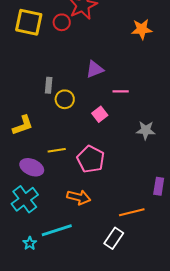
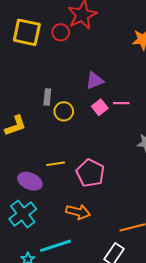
pink square: (100, 114) -> (100, 107), moved
yellow L-shape: (23, 125) -> (16, 126), moved

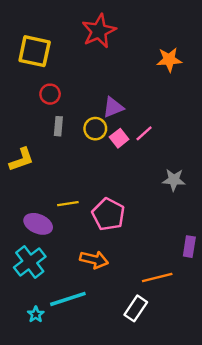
red circle: (61, 32) -> (50, 94), moved
pink line: (121, 103) -> (144, 133), turned -42
yellow circle: (64, 111) -> (95, 129), moved

